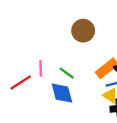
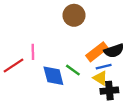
green line: (67, 73) -> (73, 70), moved

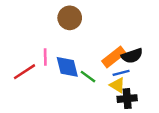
brown circle: (74, 15) -> (70, 18), moved
blue diamond: (53, 76) -> (67, 67), moved

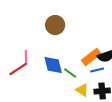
pink line: (45, 57) -> (26, 57), moved
yellow triangle: (117, 85) -> (82, 90), moved

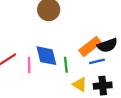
pink line: (26, 57) -> (29, 65), moved
green line: (70, 73) -> (66, 65), turned 48

